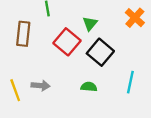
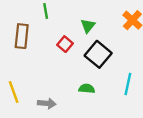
red square: (67, 42) -> (65, 44), size x0.6
gray arrow: (41, 86) -> (47, 103), moved

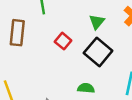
green triangle: (88, 26) -> (97, 22), moved

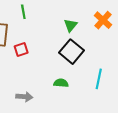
red square: (63, 41) -> (21, 49), moved, turned 32

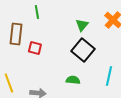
red square: (21, 49) -> (35, 48), turned 32

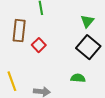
red square: (35, 48) -> (39, 45), turned 32

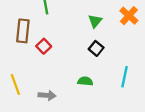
black square: (88, 47) -> (96, 48), size x0.6

